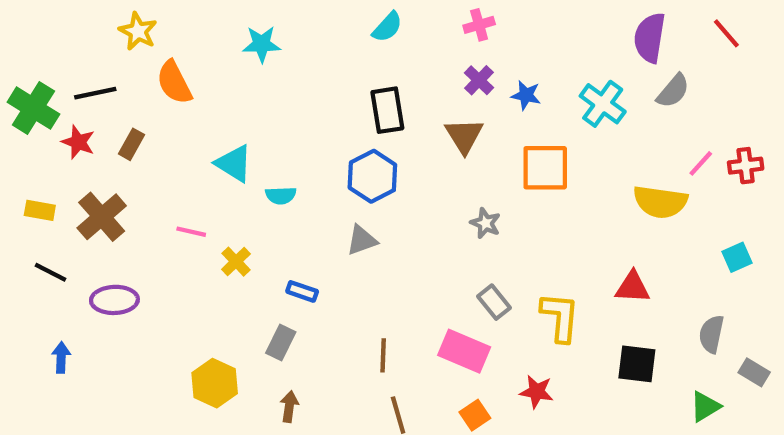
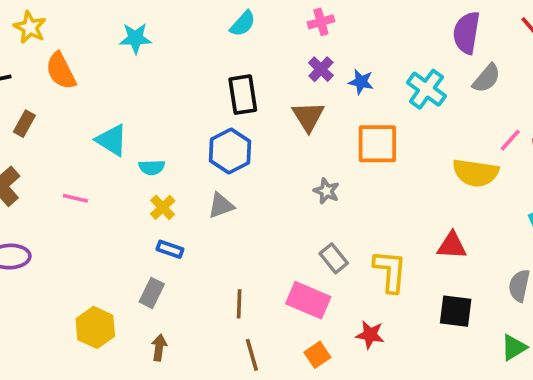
yellow cross: (236, 262) -> (163, 207), moved

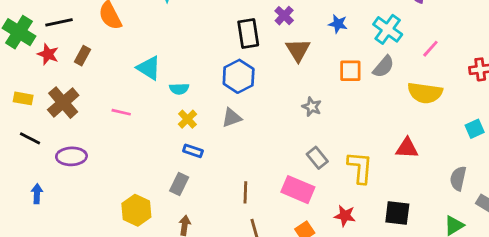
purple cross: (321, 69) -> (284, 16), moved
gray semicircle: (487, 78) -> (384, 67), moved
pink line: (510, 140) -> (430, 49), moved
orange square: (377, 144) -> (350, 71), size x0.7
black square: (456, 311) -> (397, 213), moved

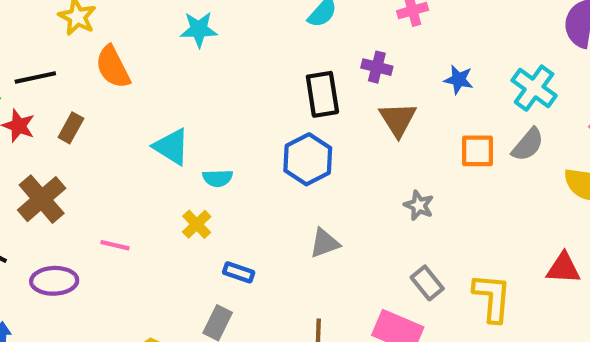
purple cross: (284, 16) -> (377, 67), turned -30
pink line: (121, 112) -> (115, 245), moved
gray triangle: (232, 118) -> (325, 243), moved
yellow cross: (187, 119) -> (197, 224), moved

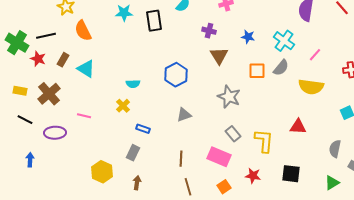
black rectangle: (322, 94) -> (154, 21), moved
cyan triangle: (172, 147) -> (86, 69), moved
gray star: (419, 205) -> (229, 97), size x1.6

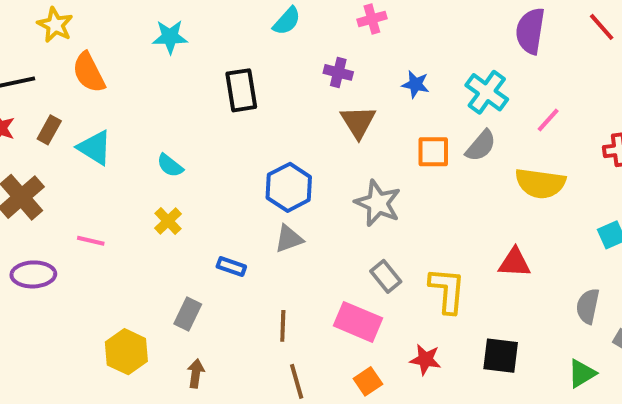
black rectangle: (154, 21) -> (241, 90), moved
blue hexagon: (176, 75) -> (289, 187), moved
cyan semicircle: (133, 84) -> (170, 166), moved, turned 40
blue rectangle: (143, 129) -> (231, 267), moved

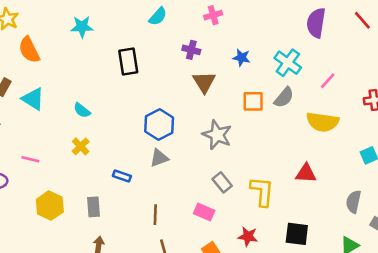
gray rectangle: (188, 314) -> (94, 207), turned -30
pink rectangle: (358, 322) -> (204, 212), size x0.7
yellow hexagon: (126, 352) -> (50, 206), moved

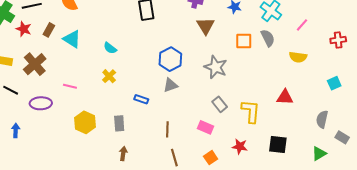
gray semicircle: (284, 97) -> (268, 38), turned -66
yellow semicircle: (323, 122) -> (298, 57), size x0.7

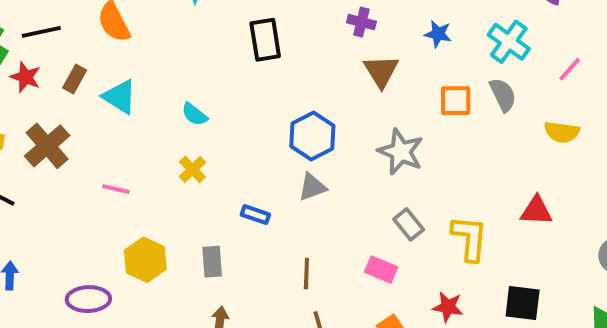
purple ellipse: (41, 103) -> (88, 299), moved

